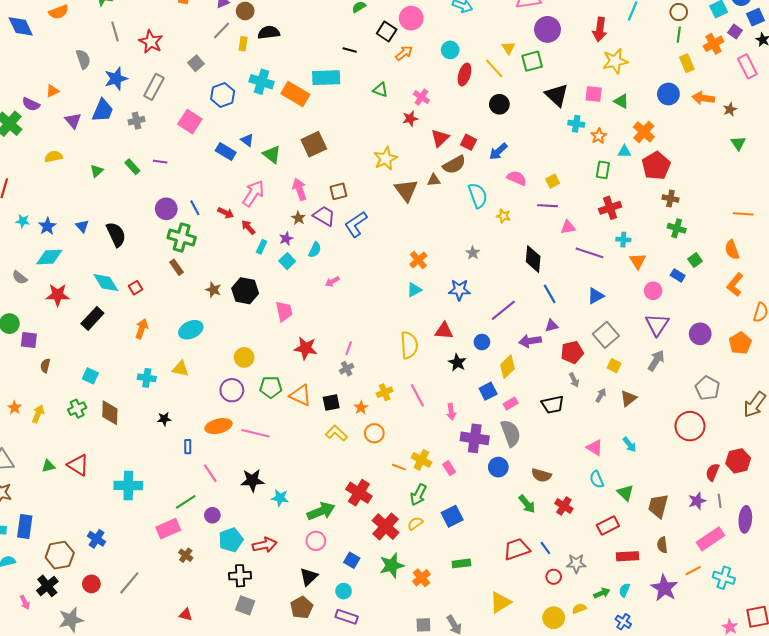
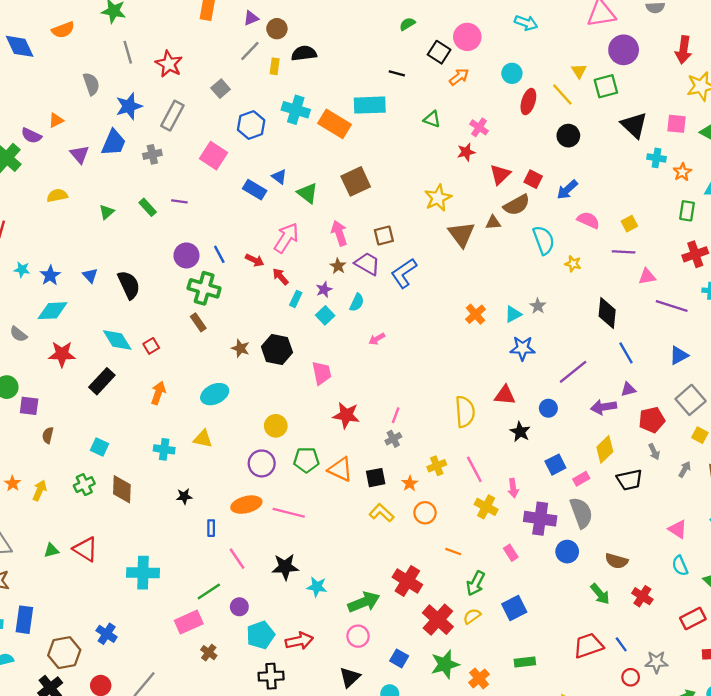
cyan triangle: (414, 290) -> (513, 314), moved
yellow diamond: (508, 367) -> (605, 449), moved
yellow cross: (421, 460) -> (486, 507), moved

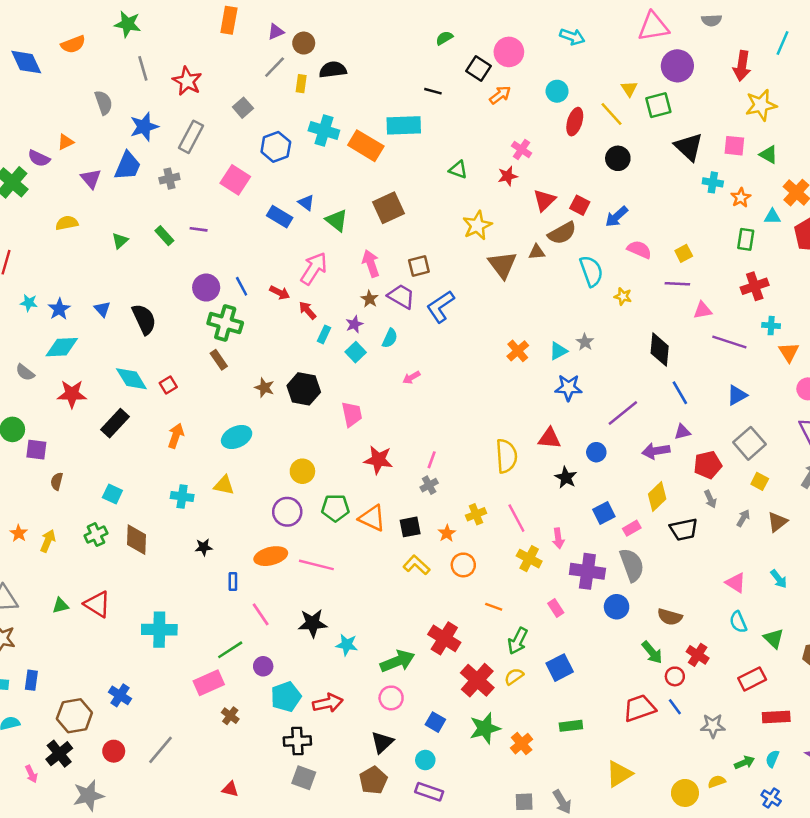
green triangle: (432, 119) -> (458, 170), moved
blue rectangle: (24, 620) -> (31, 680), size x0.7
red circle: (631, 677) -> (675, 676), moved

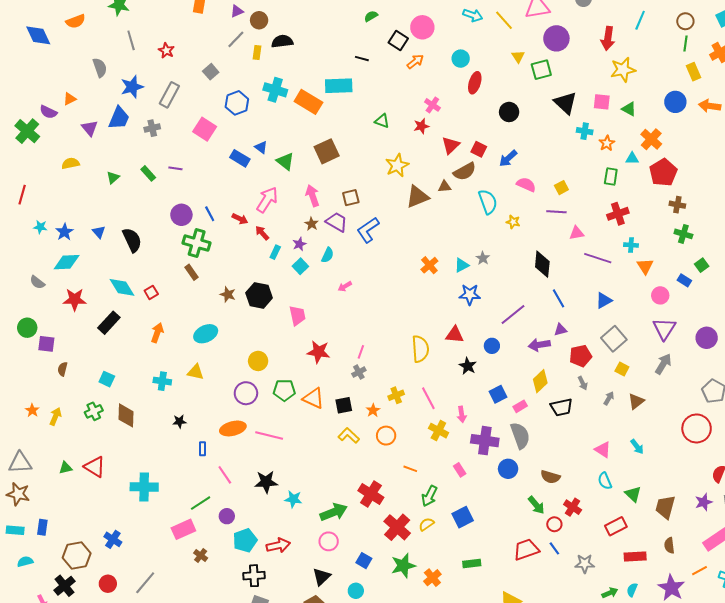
red star: (187, 81) -> (166, 50), size x0.7
yellow line: (611, 114) -> (504, 20), moved
brown triangle: (503, 265) -> (417, 197), turned 45

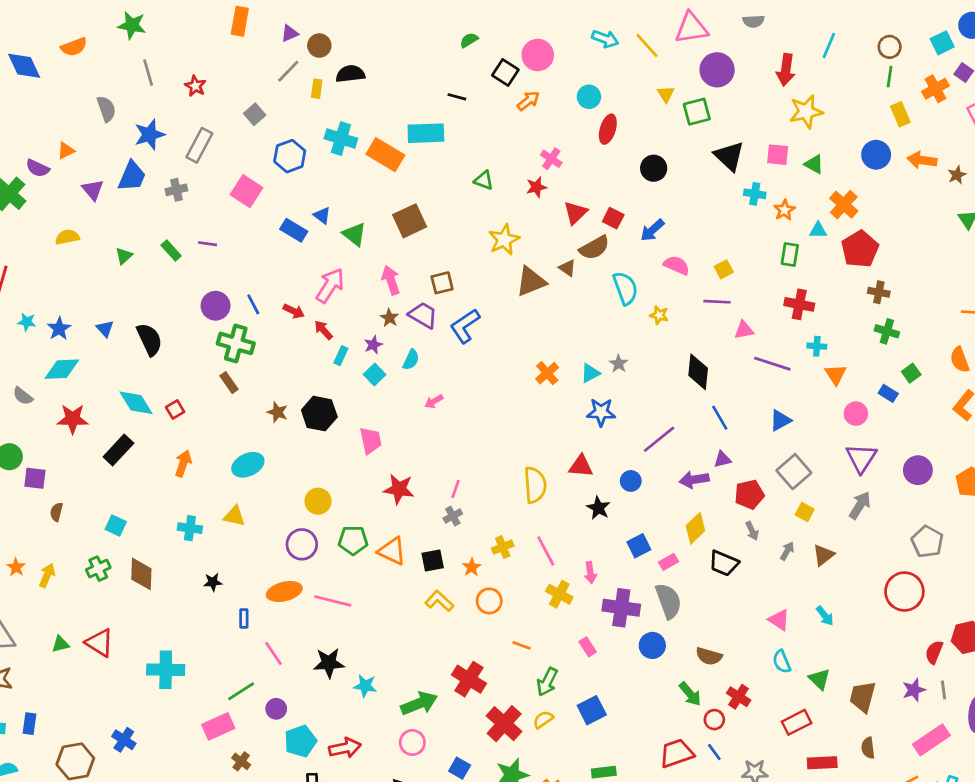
brown triangle: (445, 187) -> (567, 268), turned 40
red cross: (618, 214) -> (799, 304), turned 30
black trapezoid: (561, 407) -> (724, 563), turned 35

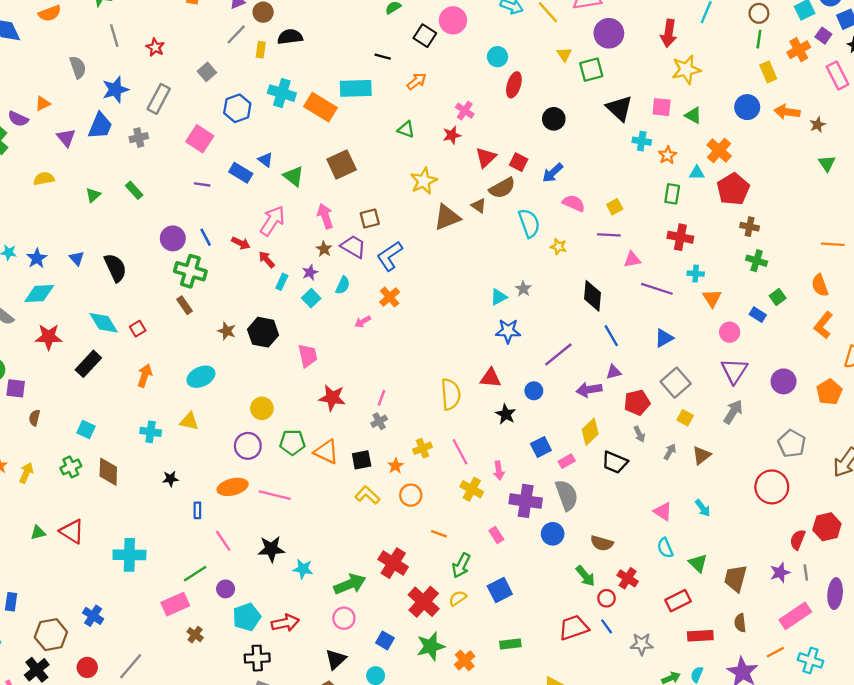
orange arrow: (528, 101) -> (417, 81), moved
purple line: (207, 244) -> (202, 184), moved
orange cross: (547, 373) -> (390, 297), moved

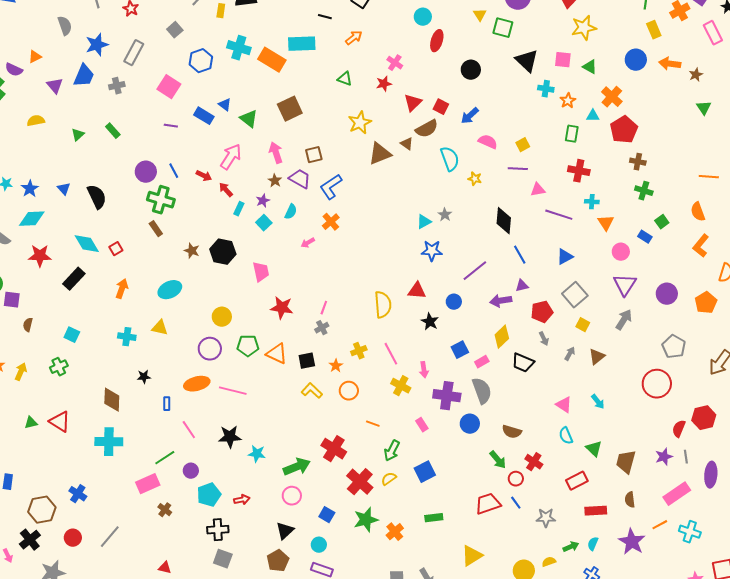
green square: (591, 70) -> (503, 28), turned 30
brown diamond: (108, 472) -> (112, 400), moved
red arrow: (285, 623) -> (242, 500), size x0.7

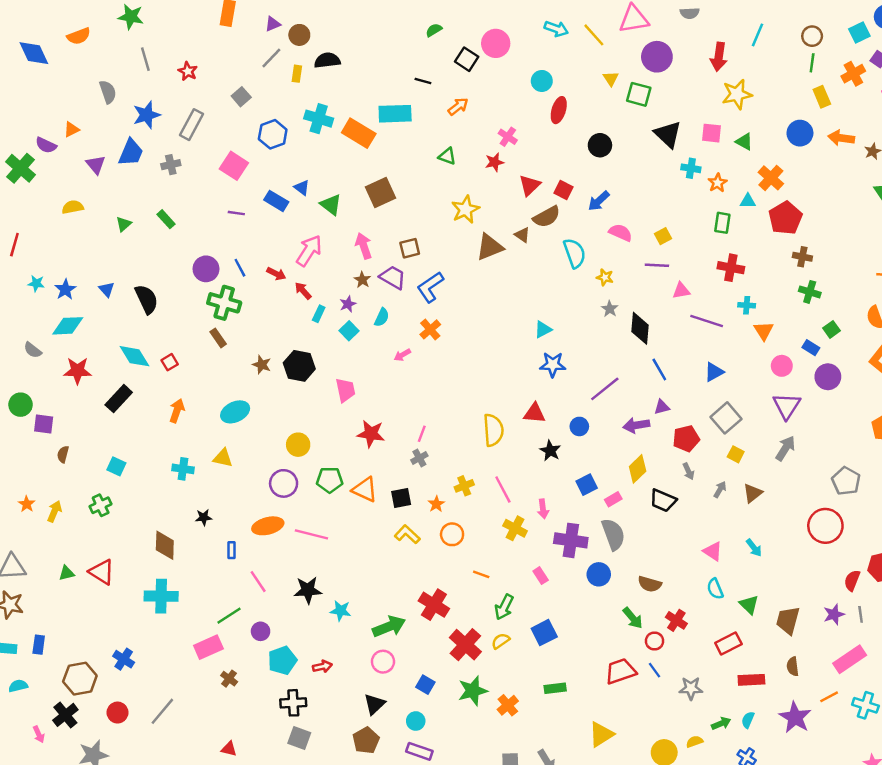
gray star: (445, 215) -> (610, 309), moved
purple circle: (667, 294) -> (828, 377), moved

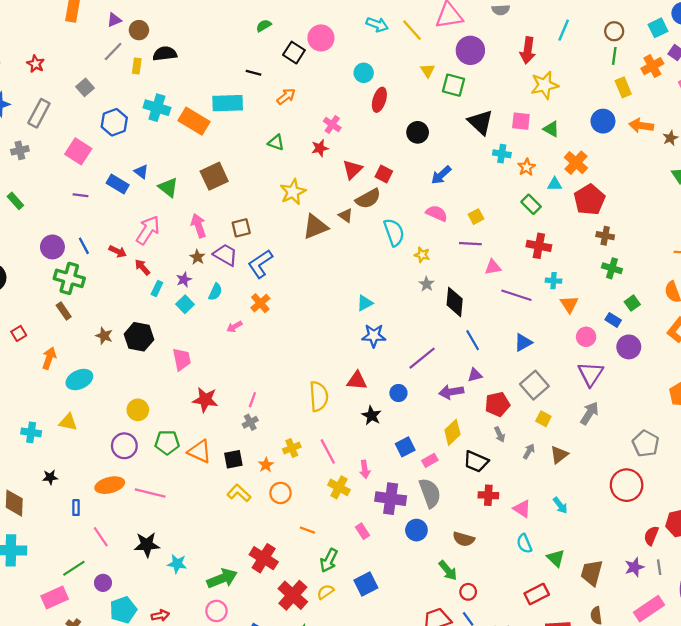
blue arrow: (599, 201) -> (441, 175), moved
green rectangle: (722, 223) -> (531, 204), turned -54
orange arrow: (177, 411) -> (49, 358), moved
red cross: (676, 620) -> (488, 495), moved, turned -30

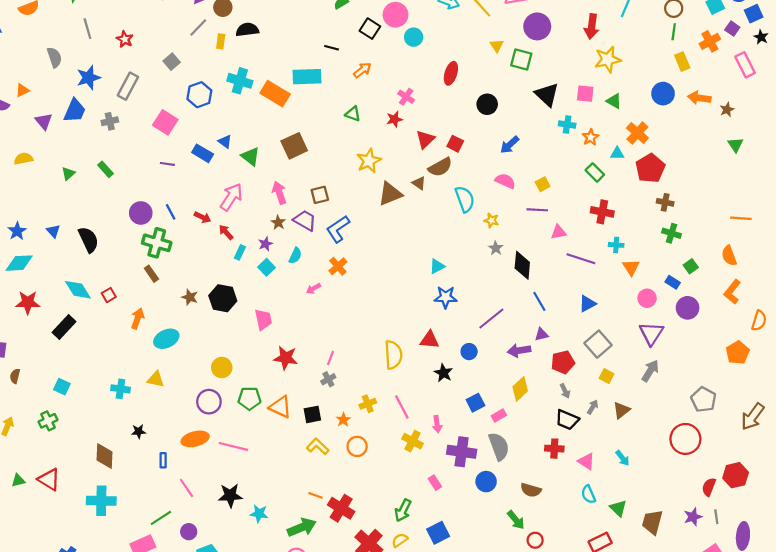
cyan circle: (364, 73) -> (414, 37), moved
black trapezoid: (476, 462) -> (567, 420), moved
orange line: (307, 530) -> (316, 495), moved

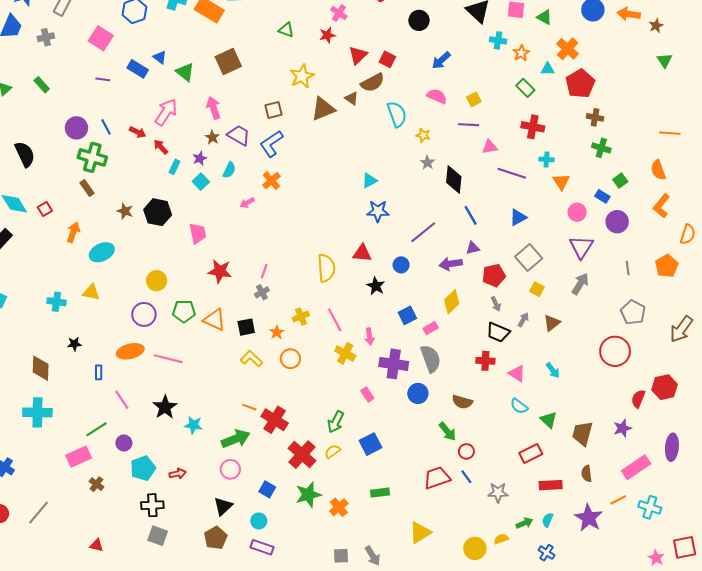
brown square: (320, 195) -> (274, 110), moved
cyan semicircle: (588, 494) -> (519, 406), turned -30
black star: (230, 495) -> (165, 407), turned -30
gray line: (716, 517) -> (628, 268), moved

